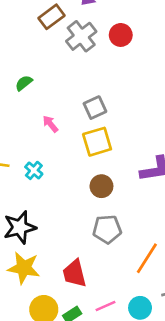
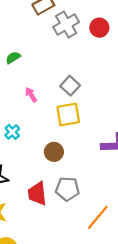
gray square: (95, 108) -> (70, 86), turned -30
brown circle: (101, 186) -> (54, 152), moved
red trapezoid: (75, 273) -> (37, 194), moved

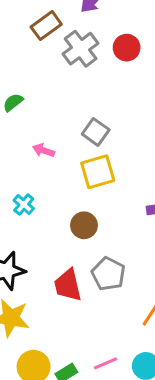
pink arrow: (31, 95) -> (43, 150), turned -32
gray pentagon: (67, 189) -> (108, 274), turned 30

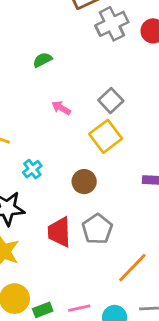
yellow square: (98, 172) -> (106, 136), turned -32
cyan cross: (24, 205) -> (32, 169), moved

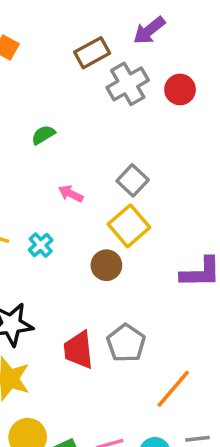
cyan cross: (32, 169) -> (41, 245), moved
brown circle: (84, 182) -> (106, 265), moved

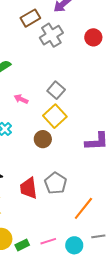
red circle: (180, 89) -> (93, 37), moved

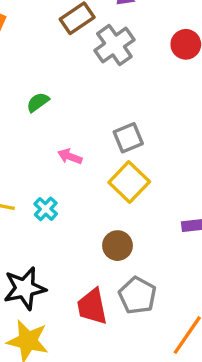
gray square: (56, 90) -> (128, 138), turned 30
brown circle: (43, 139) -> (117, 246), moved

